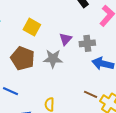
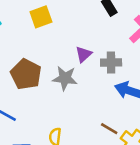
yellow square: (32, 27) -> (41, 17), moved, turned 36

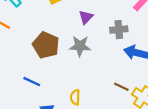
purple triangle: (84, 54) -> (86, 17), moved

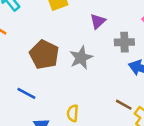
purple triangle: (86, 17) -> (98, 21), moved
gray star: (80, 46) -> (81, 58), turned -30

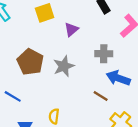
purple triangle: (98, 21) -> (71, 29), moved
brown line: (124, 105) -> (101, 96), moved

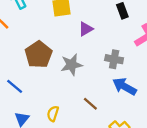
brown line: (101, 96) -> (90, 104), moved

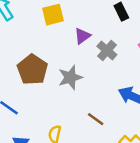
gray cross: (114, 59) -> (107, 51), moved, turned 36

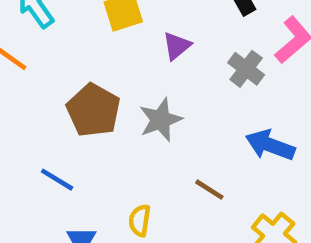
gray cross: (107, 51) -> (246, 69), moved

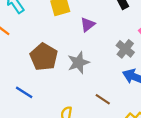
gray cross: (246, 69) -> (125, 49), moved

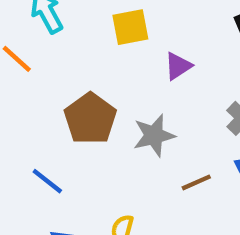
brown line: (103, 99) -> (196, 182), moved, turned -63

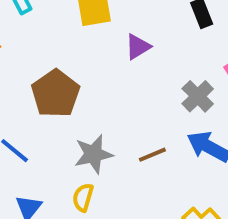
gray star: (154, 135) -> (93, 154), moved

